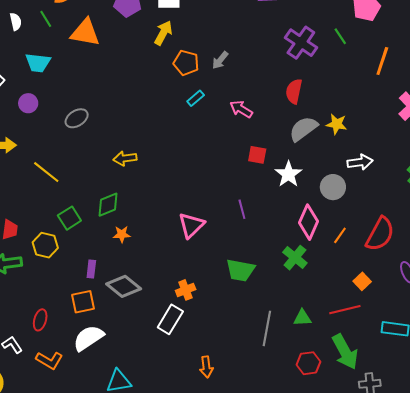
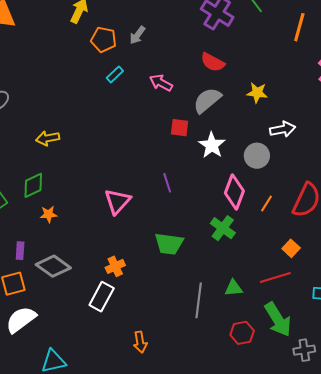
red semicircle: (294, 91) -> (213, 62), turned -70
gray semicircle: (303, 129) -> (207, 100), moved

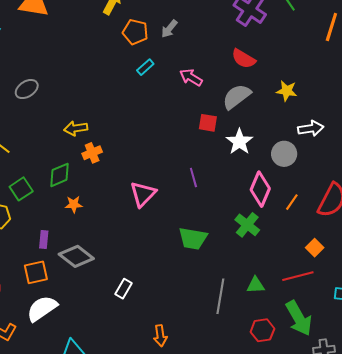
orange cross: (115, 266) -> (92, 153), moved
white rectangle: (102, 297) -> (124, 289), size x0.7

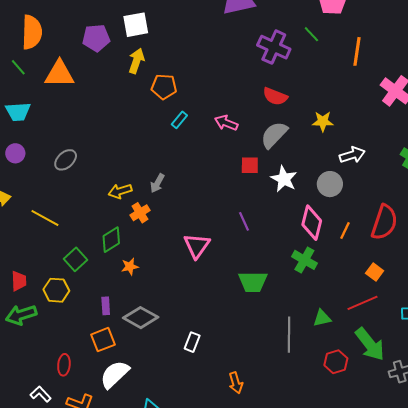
gray arrow: (169, 29) -> (157, 183), moved

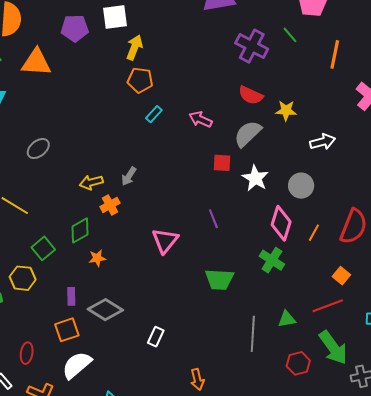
yellow arrow: (136, 61) -> (134, 47), moved
yellow star: (323, 121) -> (286, 111), moved
white arrow: (352, 155) -> (323, 142), moved

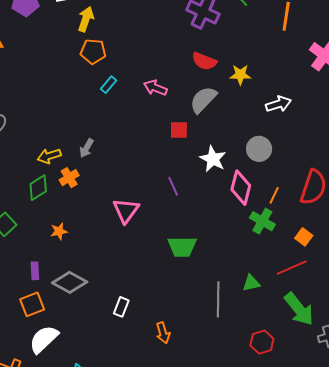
white star: (255, 178) -> (213, 159), moved
green diamond: (80, 230) -> (38, 188), moved
green cross: (272, 260) -> (262, 221), moved
red hexagon: (298, 363) -> (262, 342), moved
orange arrow: (197, 379) -> (163, 333), moved

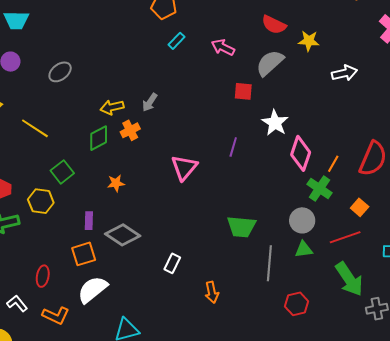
gray circle: (259, 149) -> (302, 220), moved
purple line: (173, 186) -> (233, 147), turned 36
green trapezoid: (182, 247) -> (241, 227), moved
red hexagon: (262, 342) -> (297, 304), moved

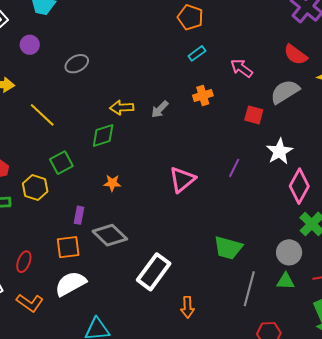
orange cross: (130, 130) -> (203, 96), moved
white rectangle: (172, 263) -> (154, 272), size x1.8

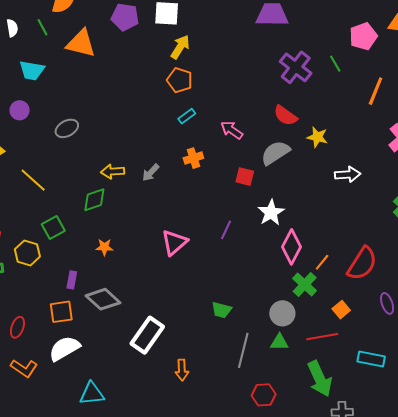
green trapezoid: (228, 248) -> (221, 310), size x0.7

